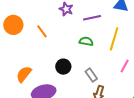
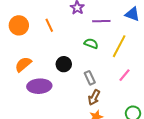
orange circle: (13, 25) -> (19, 25), moved

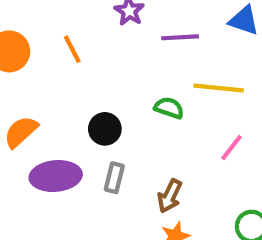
green semicircle: (91, 43) -> (169, 108), moved
yellow line: (119, 46) -> (219, 88), turned 70
gray rectangle: (90, 78) -> (114, 178), moved, turned 40

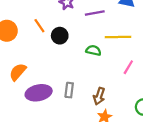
black circle: (105, 129) -> (60, 36), moved

